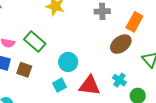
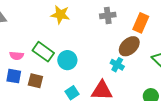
cyan circle: (68, 62) -> (67, 60), moved
cyan cross: (119, 80) -> (117, 65), moved

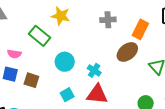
green rectangle: (43, 52) -> (40, 36), moved
cyan cross: (117, 65) -> (94, 70), moved

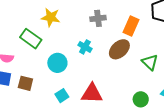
cyan cross: (94, 70) -> (85, 47), moved

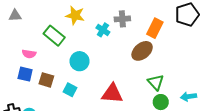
cyan cross: (85, 47) -> (103, 30), moved
green triangle: (150, 62) -> (156, 82), moved
cyan square: (62, 96) -> (70, 90), moved, turned -32

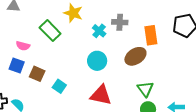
orange rectangle: (155, 28) -> (151, 35), turned -42
cyan circle: (79, 61) -> (97, 61), moved

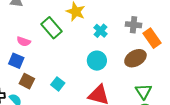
gray cross: (120, 22) -> (134, 25), moved
orange rectangle: (151, 35) -> (152, 38), turned -30
brown square: (37, 74) -> (27, 81), moved

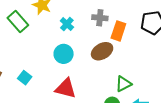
orange rectangle: (152, 38) -> (118, 31), turned 54
green triangle: (143, 91) -> (124, 84), moved, turned 36

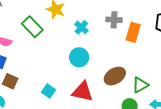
brown ellipse: (102, 51) -> (115, 76), moved
cyan square: (25, 78) -> (48, 91), moved

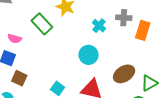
cyan cross: (81, 27) -> (99, 26), moved

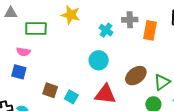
green rectangle: (42, 24) -> (36, 29), moved, turned -40
brown square: (19, 78) -> (50, 90), moved

